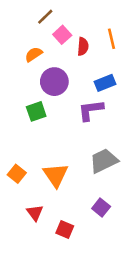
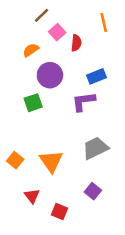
orange line: (111, 39) -> (104, 23), moved

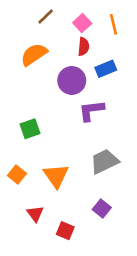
pink square: (57, 32) -> (82, 23), moved
orange semicircle: (31, 50) -> (34, 54), size x1.5
purple circle: (50, 75) -> (72, 81), moved
blue rectangle: (97, 76) -> (106, 69), moved
green square: (33, 103) -> (30, 129), moved

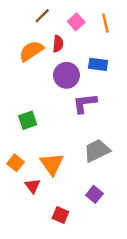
red semicircle: (83, 47) -> (58, 44), moved
blue rectangle: (106, 69) -> (98, 64), turned 30
red triangle: (35, 214) -> (32, 186), moved

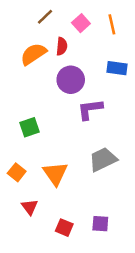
blue rectangle: (98, 64) -> (117, 68), moved
red triangle: (32, 186) -> (30, 207), moved
purple square: (94, 194) -> (100, 224), moved, turned -35

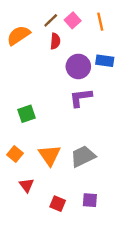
brown line: (45, 17) -> (51, 20), moved
orange semicircle: (33, 54) -> (18, 35), moved
purple circle: (71, 80) -> (78, 66), moved
gray trapezoid: (103, 159) -> (83, 156), moved

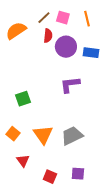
pink square: (73, 20) -> (63, 18), turned -32
purple circle: (78, 66) -> (66, 47), moved

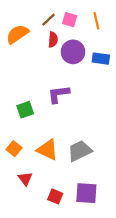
purple L-shape: (70, 85) -> (59, 94), moved
orange triangle: (43, 135) -> (47, 150), turned -30
purple square: (78, 174) -> (86, 193), size x1.5

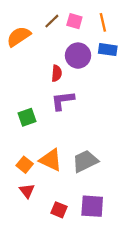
red semicircle: (53, 40) -> (57, 73), moved
blue rectangle: (101, 59) -> (108, 50), moved
orange square: (14, 149) -> (25, 165), moved

